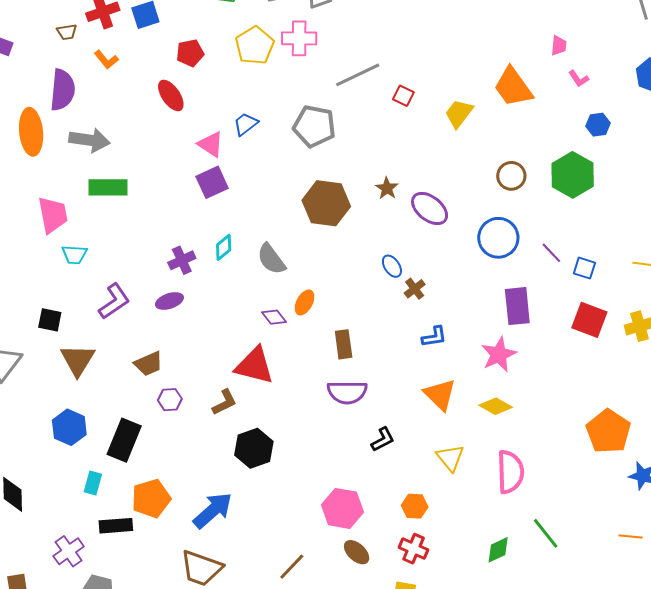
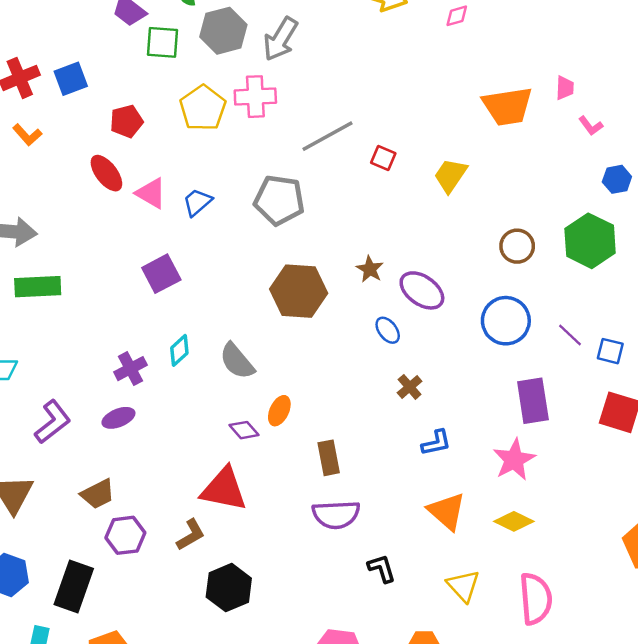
orange trapezoid: (513, 87) -> (507, 106), moved, turned -60
pink triangle: (211, 144) -> (151, 193), moved
blue ellipse: (392, 266) -> (388, 330), moved
purple hexagon: (170, 400) -> (125, 535), size x1.4
black L-shape: (383, 439) -> (382, 568), turned -76

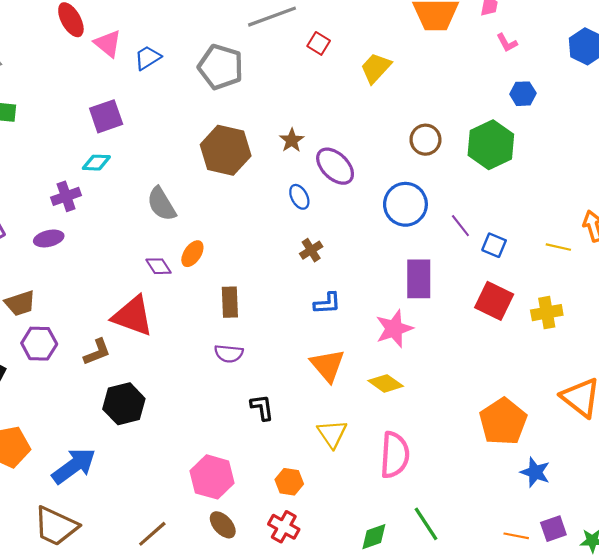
cyan diamond: (179, 350) -> (96, 163), moved, turned 36
purple semicircle: (336, 515) -> (229, 353), size x0.7

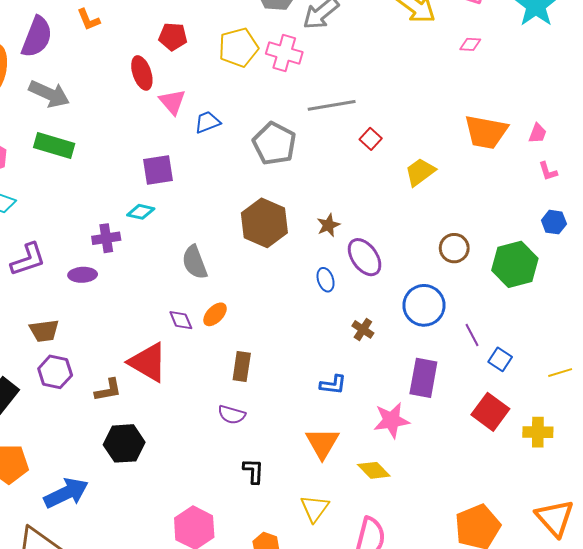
yellow line: (558, 247) -> (560, 373), turned -40
brown cross: (311, 250) -> (363, 329), moved, turned -35

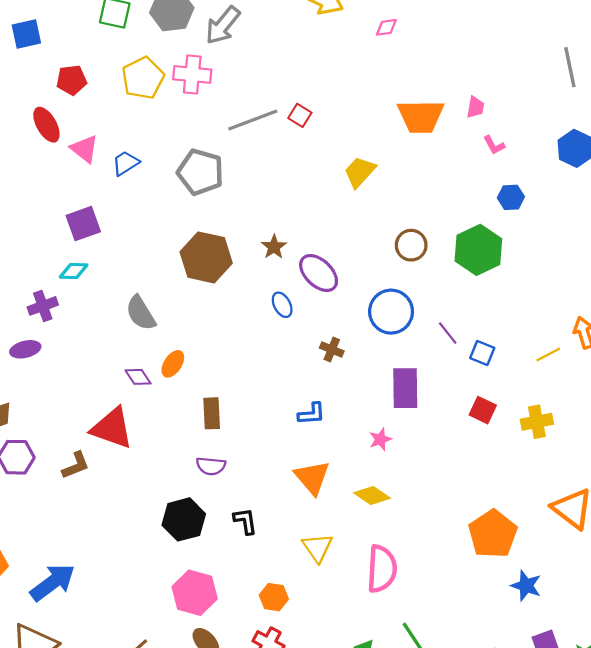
red square: (371, 139) -> (300, 115), moved
red square: (490, 412) -> (483, 410), size x0.7
pink star: (391, 420) -> (380, 439), size x0.6
black hexagon: (124, 443) -> (184, 519), moved

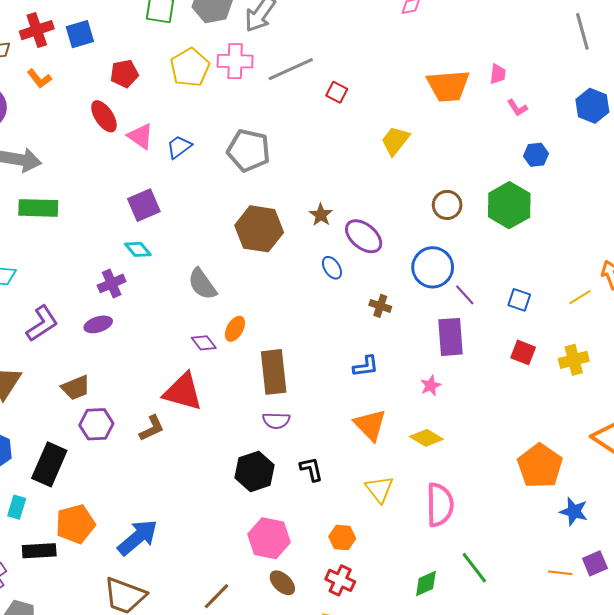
gray line: (253, 120) -> (291, 69), moved
cyan diamond: (74, 271) -> (138, 249), turned 52
purple line: (448, 333) -> (465, 295), moved
brown rectangle: (212, 413) -> (274, 372), size x1.5

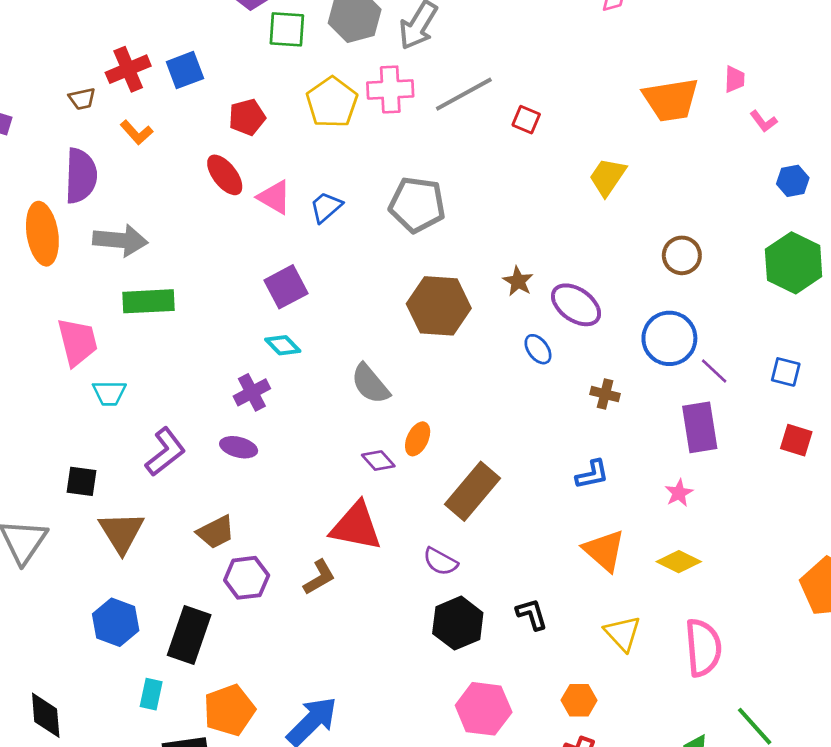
green hexagon: (509, 205) -> (794, 263), moved
purple ellipse: (98, 324) -> (239, 447), turned 36
brown rectangle: (274, 372) -> (473, 491), turned 51
purple semicircle: (276, 421) -> (440, 562), moved, turned 32

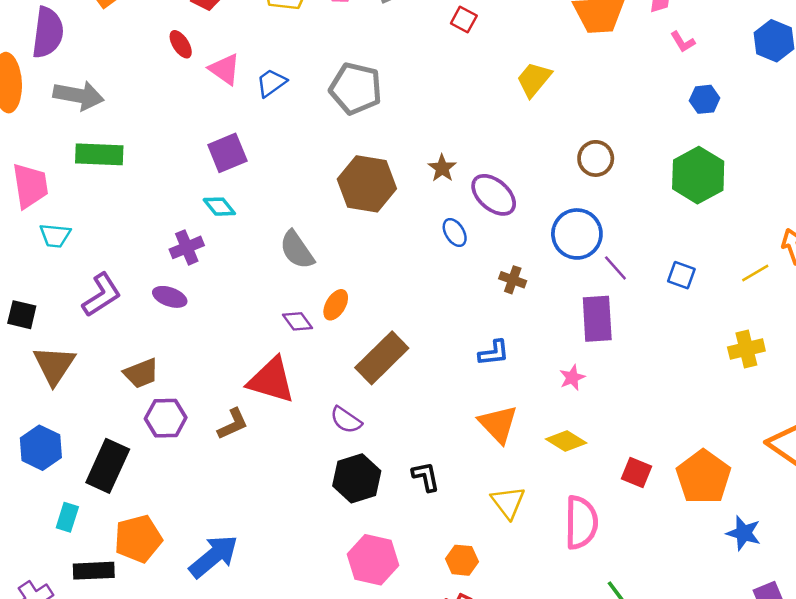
red ellipse: (225, 175) -> (181, 44), size x0.7
red square: (796, 440) -> (636, 472), moved

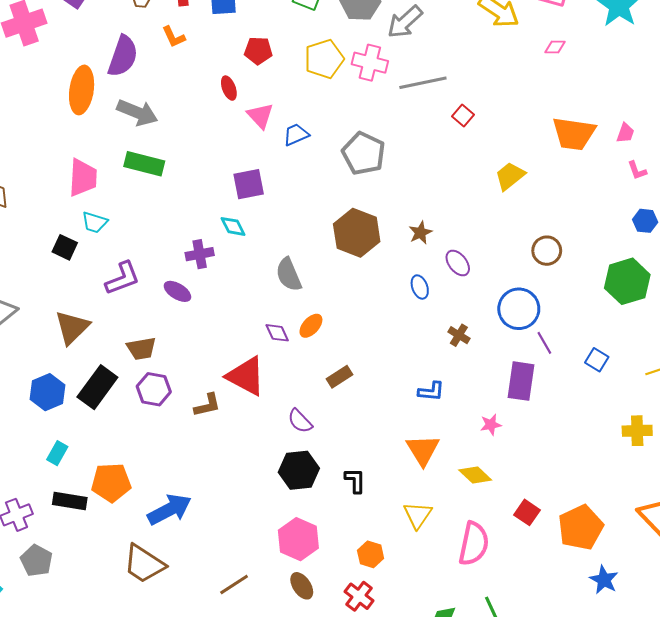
purple ellipse: (494, 195) -> (458, 263), size x0.7
black square: (22, 315) -> (65, 247), moved
brown rectangle: (382, 358) -> (339, 377), size x0.6
black rectangle: (108, 466) -> (97, 387), moved

